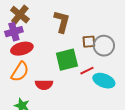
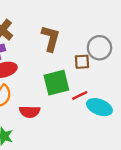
gray circle: (104, 46) -> (99, 48), moved

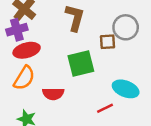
red line: (80, 95) -> (105, 108), moved

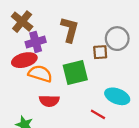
purple cross: (17, 30) -> (36, 42), moved
orange semicircle: (24, 78) -> (40, 74), moved, turned -105
red line: (105, 108) -> (98, 114), turned 56

